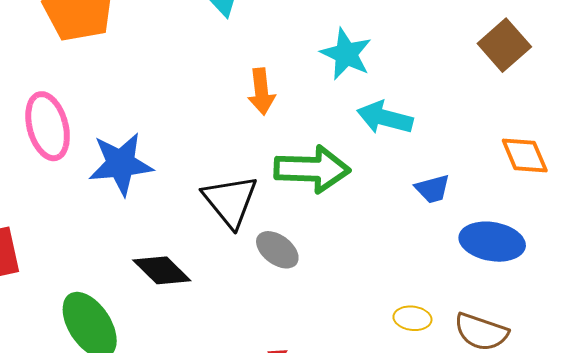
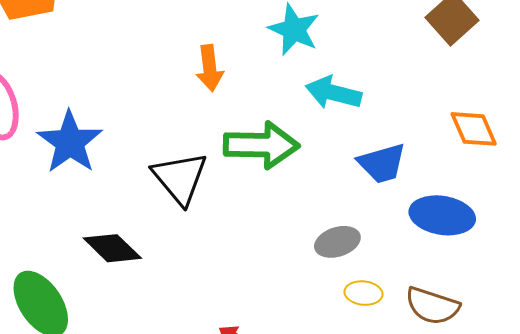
blue star: (121, 164) -> (70, 142), turned -30
blue trapezoid: (432, 189) -> (382, 163), size x1.4
gray ellipse: (277, 250) -> (337, 242), moved, turned -54

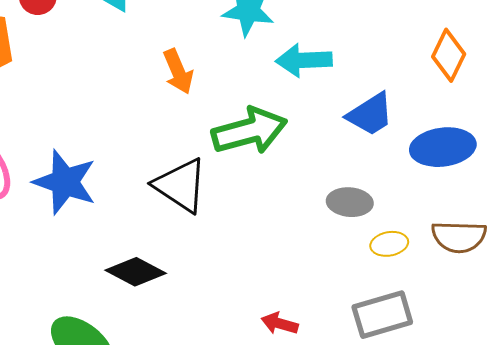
orange diamond: (474, 129) -> (449, 55), turned 66
gray ellipse: (337, 242) -> (350, 202), turned 39

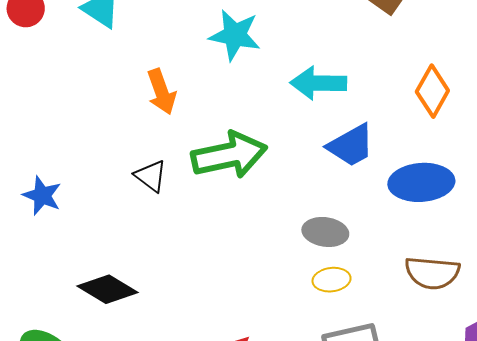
cyan arrow: (304, 60) -> (318, 83), moved
blue star: (65, 182) -> (42, 196), size x0.6
black triangle: (181, 185) -> (151, 176), moved, size x0.6
yellow ellipse: (389, 244) -> (332, 280), moved

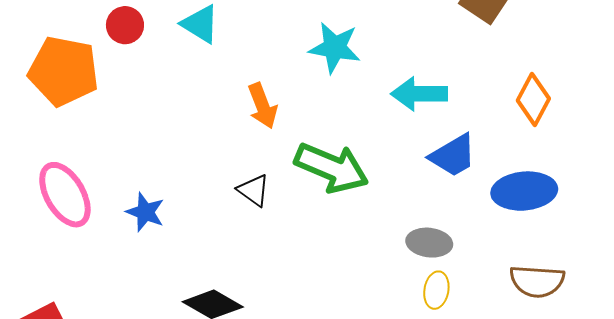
green arrow: (229, 155) -> (332, 168), turned 36
yellow ellipse: (332, 280) -> (436, 290), turned -72

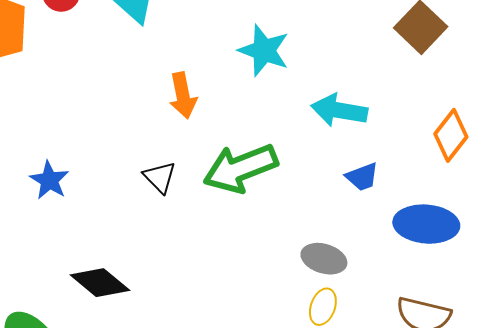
blue trapezoid: (453, 156) -> (362, 177), size x0.7
green arrow: (332, 168) -> (240, 168), turned 126

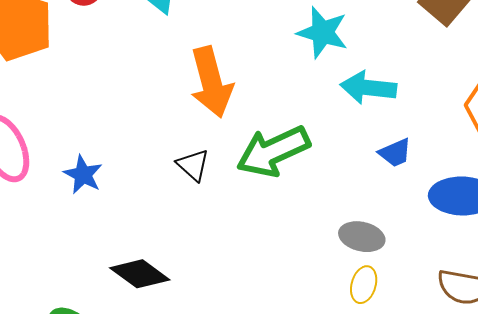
cyan star: (264, 50) -> (323, 32), moved
orange arrow: (183, 95) -> (211, 82), size x1.5

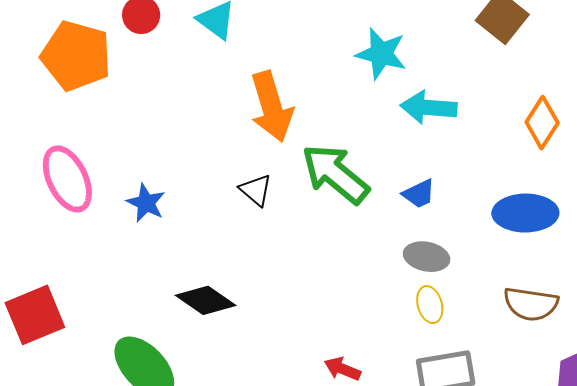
green arrow: (273, 151) -> (335, 174), turned 66
blue trapezoid: (395, 153) -> (419, 194), moved
yellow ellipse: (364, 285) -> (430, 305), turned -30

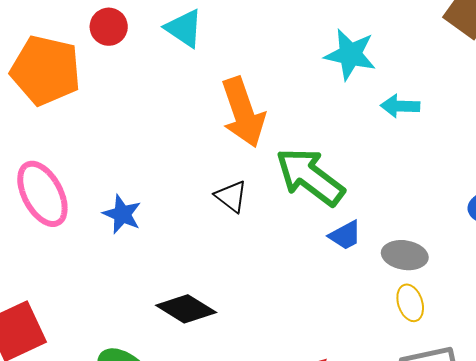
cyan arrow: (429, 108) -> (400, 106), size x0.7
blue trapezoid: (419, 194) -> (345, 235), moved

